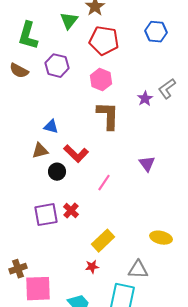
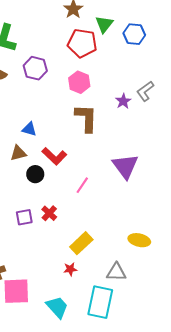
green triangle: (69, 21) -> (104, 24), moved
purple triangle: (147, 164) -> (125, 166), size x1.6
purple square: (46, 215) -> (24, 217), size x0.7

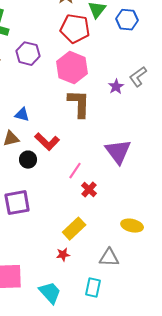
pink hexagon: (79, 82) -> (72, 68), size x1.4
red cross: (49, 213) -> (89, 190), moved
purple square: (24, 217) -> (17, 203), size x1.5
cyan rectangle: (100, 302) -> (93, 288), size x0.6

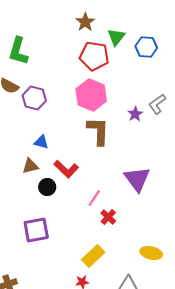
purple hexagon: (28, 54) -> (34, 98), moved

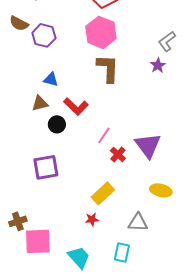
purple star: (135, 114) -> (158, 65), moved
purple triangle: (137, 179) -> (148, 145), moved

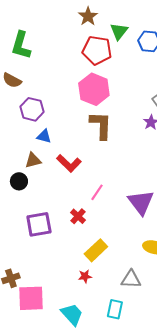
purple hexagon: (44, 35) -> (32, 109), moved
black circle: (57, 124) -> (19, 181), moved
red cross: (118, 154) -> (78, 216), moved

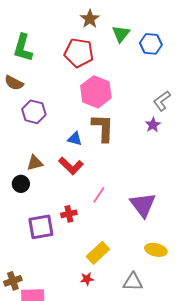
red pentagon: (97, 50) -> (79, 53), moved
blue triangle: (44, 136) -> (75, 139), moved
red cross: (78, 216) -> (69, 214), moved, turned 35

